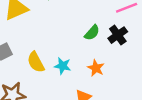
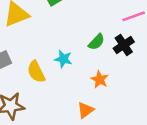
cyan star: (63, 66) -> (63, 59), moved

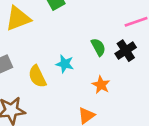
green semicircle: (96, 42) -> (98, 47), turned -72

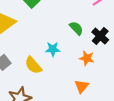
black cross: (126, 51) -> (100, 36), moved

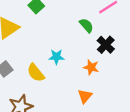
green semicircle: (76, 28) -> (86, 25), moved

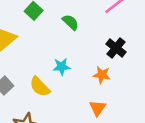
green semicircle: (86, 25) -> (70, 22), moved

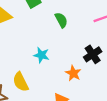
yellow semicircle: (40, 87) -> (21, 82), moved

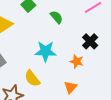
cyan star: (41, 55) -> (46, 51), size x1.5

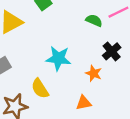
green semicircle: (56, 17) -> (94, 20), moved, turned -32
orange triangle: (70, 87) -> (84, 103), turned 32

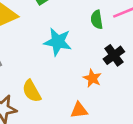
green semicircle: (94, 20) -> (97, 20), turned -126
cyan star: (58, 58) -> (58, 42), moved

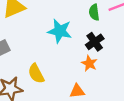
black cross: (114, 55) -> (95, 42), moved

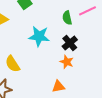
yellow semicircle: (36, 74) -> (13, 64), moved

